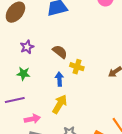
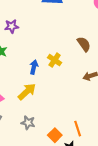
brown semicircle: (60, 52) -> (84, 44), moved

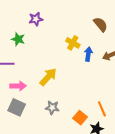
purple star: (12, 26) -> (36, 19), moved
blue arrow: (34, 67) -> (88, 54), moved

